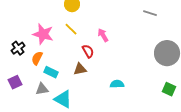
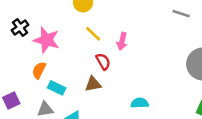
yellow line: (71, 29) -> (93, 34), moved
pink arrow: (103, 35) -> (122, 41), turned -136
black cross: (18, 48) -> (20, 27), moved

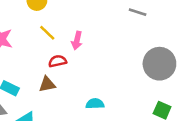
red semicircle: (103, 61) -> (58, 61), turned -72

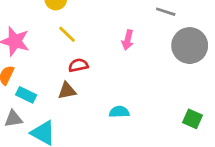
pink arrow: (77, 40) -> (128, 40), moved
gray circle: (159, 64) -> (190, 46), moved

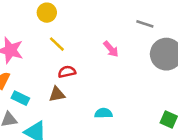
pink arrow: (128, 40) -> (111, 49), turned -54

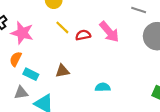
pink arrow: (111, 49) -> (109, 32), size x1.5
red semicircle: (67, 72) -> (83, 35), moved

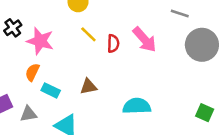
red semicircle: (83, 35) -> (113, 43), turned 104
cyan semicircle: (103, 87) -> (137, 106), size x1.5
gray triangle: (21, 93) -> (28, 114), moved

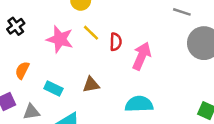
pink arrow: (145, 40) -> (142, 56), moved, turned -116
pink star: (40, 41) -> (60, 39), moved
orange semicircle: (32, 72) -> (22, 70), moved

